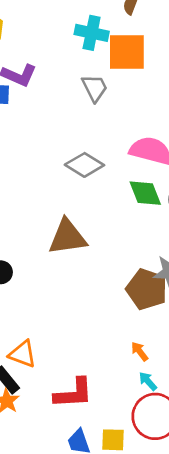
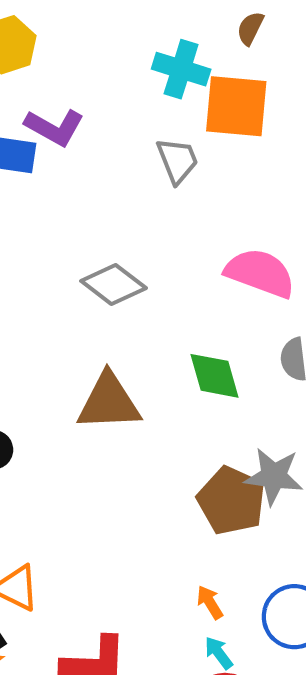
gray diamond: (84, 165) -> (114, 284), moved
green diamond: (145, 193) -> (215, 376), moved

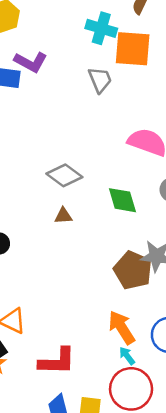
gray diamond: (114, 284) -> (64, 175), moved
brown triangle: (109, 402) -> (63, 216), size x0.5
orange arrow: (210, 602) -> (122, 327), size x1.8

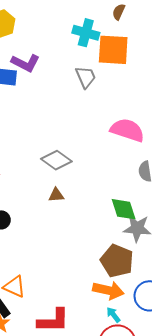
green diamond: (122, 200) -> (124, 209), moved
brown pentagon: (133, 270) -> (117, 261), moved
orange arrow: (122, 327) -> (108, 290), turned 136

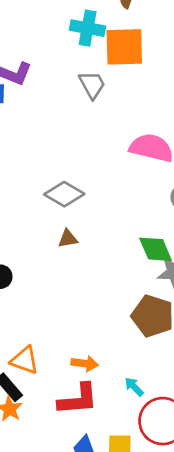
orange arrow: (108, 290) -> (85, 364), moved, size x0.7
cyan arrow: (113, 315) -> (134, 387), moved

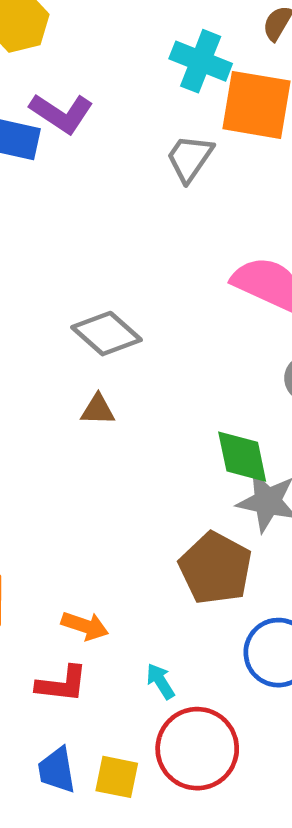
gray trapezoid: (92, 85) -> (190, 158), turned -128
red L-shape: (78, 399) -> (62, 684), size x0.7

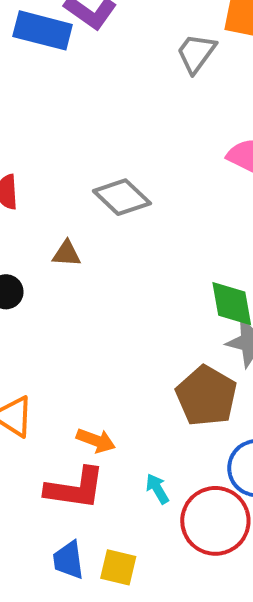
brown triangle: (98, 410) -> (67, 254), moved
red L-shape: (62, 684) -> (75, 488), size x1.4
red circle: (197, 749) -> (215, 521), moved

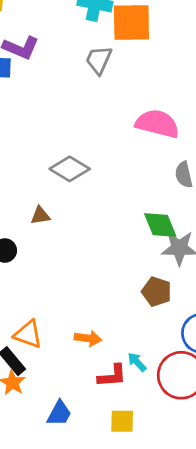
brown pentagon: (206, 396) -> (157, 292), size x0.7
red L-shape: (75, 488) -> (112, 376), moved, size x0.7
blue trapezoid: (68, 560) -> (59, 413), moved, turned -132

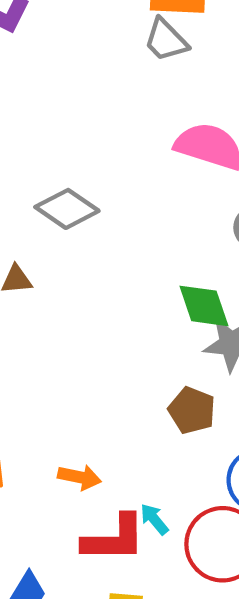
gray trapezoid: (99, 60) -> (166, 40), moved, turned -72
red L-shape: (112, 376) -> (114, 539), size x1.4

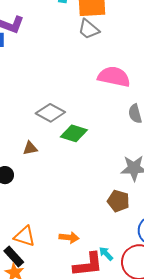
green diamond: (204, 306) -> (74, 133), moved, turned -48

